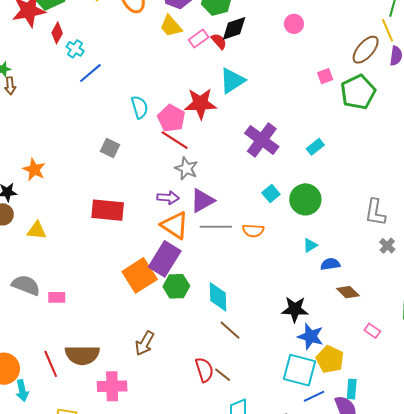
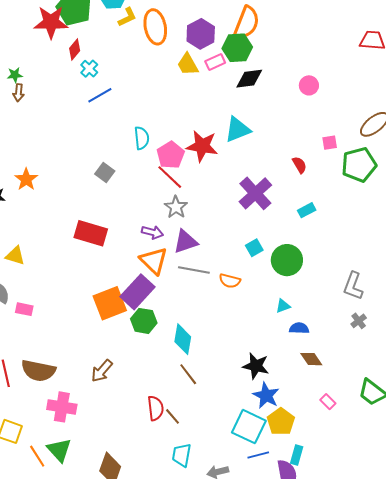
pink rectangle: (199, 39) -> (215, 62), moved
red semicircle: (219, 41) -> (299, 165), moved
yellow triangle: (37, 230) -> (15, 256), moved

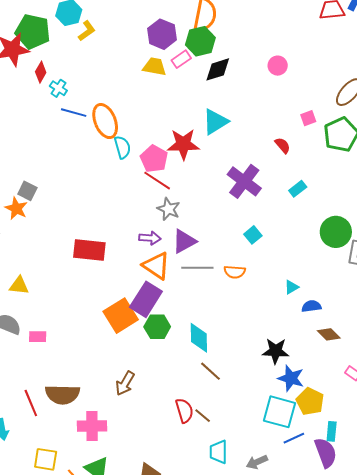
orange ellipse: (155, 27) -> (105, 121), moved
yellow trapezoid: (188, 64) -> (155, 67), turned 140
blue line: (100, 95) -> (74, 113), turned 55
gray square: (105, 173) -> (27, 191), moved
green circle: (287, 260) -> (336, 232), moved

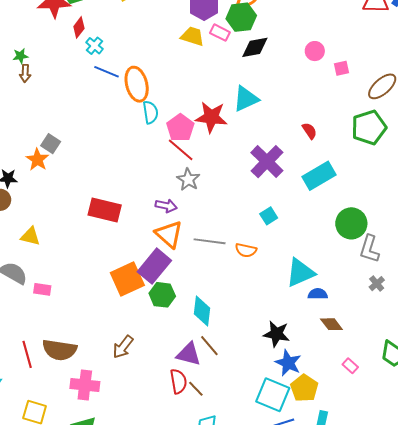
pink rectangle: (181, 59) -> (220, 33), turned 54
pink square: (308, 118) -> (342, 68), moved
cyan rectangle: (298, 189) -> (319, 176), size x1.8
purple triangle: (184, 241) -> (189, 354), moved, turned 36
cyan triangle: (291, 287) -> (300, 273), size x2.0

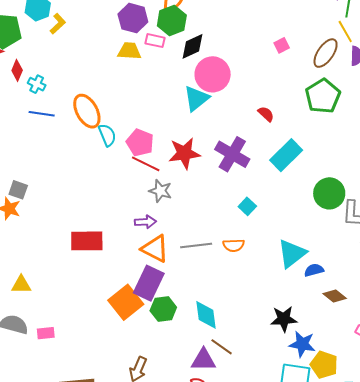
pink circle: (315, 51) -> (213, 74), moved, size x1.8
blue line: (106, 72) -> (42, 114), moved
red star: (211, 117) -> (184, 153), moved

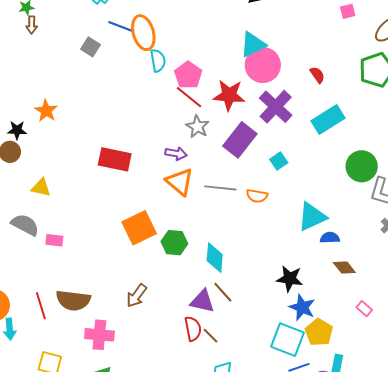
pink circle: (213, 74) -> (263, 65), moved
blue line: (42, 114) -> (121, 26), moved
gray square: (18, 190) -> (90, 47), moved
purple rectangle: (149, 283) -> (240, 140), moved

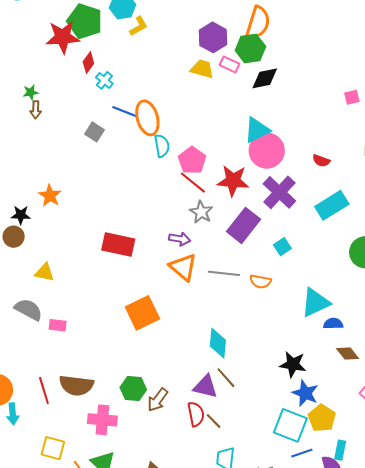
red semicircle: (317, 75) -> (321, 161), turned 144
green hexagon: (174, 243) -> (133, 389), moved
brown arrow: (137, 296) -> (158, 400), moved

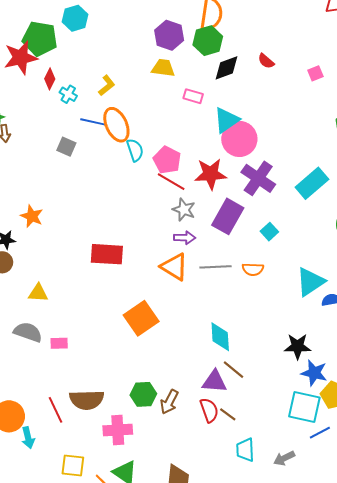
yellow L-shape: (138, 26) -> (107, 85), moved
pink rectangle: (229, 64) -> (193, 96), moved
red semicircle: (321, 161) -> (266, 61), moved, turned 30
purple arrow: (180, 239) -> (185, 238), moved

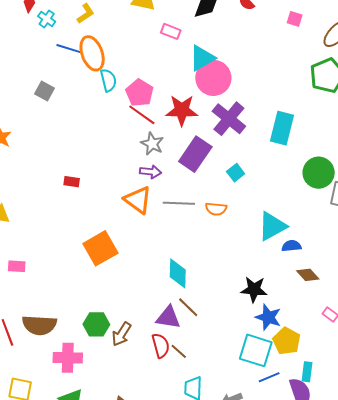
pink square: (315, 73) -> (295, 19), turned 35
gray square: (66, 147) -> (45, 91), moved
cyan rectangle: (312, 183) -> (282, 128), turned -40
red rectangle: (107, 254) -> (72, 182), size x0.5

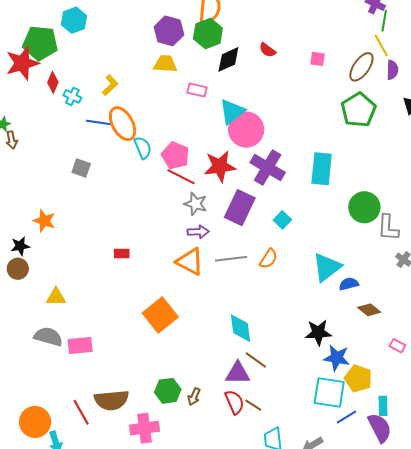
orange semicircle: (216, 209) -> (269, 259), turned -55
pink rectangle: (17, 266) -> (80, 346), size x1.4
brown arrow: (122, 334) -> (194, 397), size x0.7

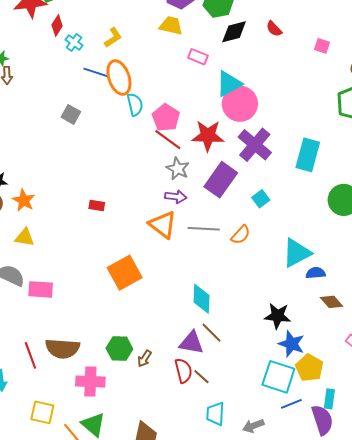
orange star: (44, 221) -> (24, 200), moved

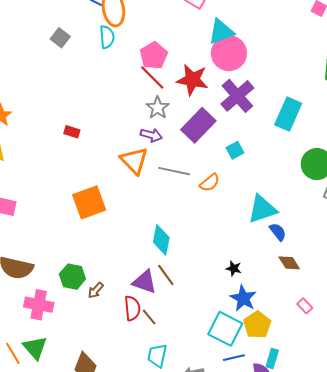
cyan semicircle: (135, 105) -> (107, 37), moved
blue semicircle: (316, 273) -> (278, 232), turned 48
black star: (278, 316) -> (234, 268), size x0.6

